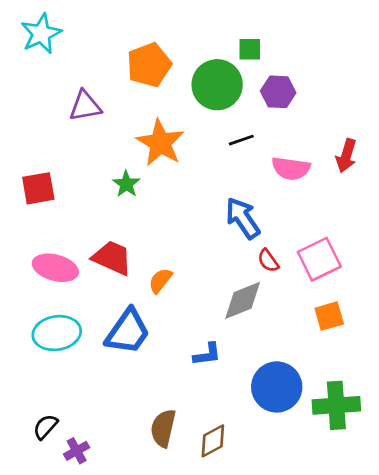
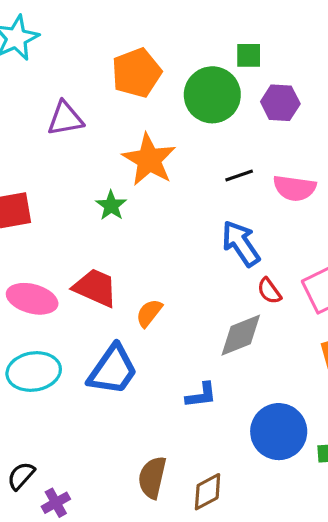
black line: (241, 140) -> (239, 175), moved

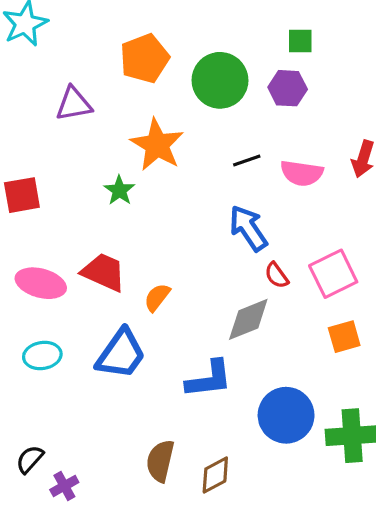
green square: (249, 55) -> (300, 41), moved
cyan ellipse: (34, 372) -> (42, 355), size x0.7
blue L-shape: (201, 395) -> (209, 379), size x1.5

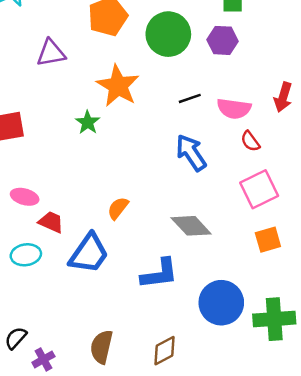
red trapezoid: (104, 272) -> (51, 222), moved, size x0.7
red semicircle: (277, 275) -> (250, 141), moved
pink ellipse: (41, 283) -> (25, 197), size x0.7
gray diamond: (248, 319) -> (191, 226), turned 69
brown semicircle: (160, 461) -> (101, 347), moved

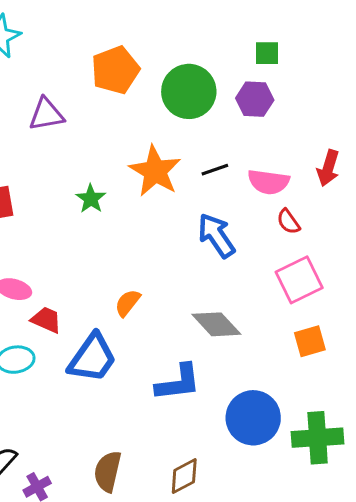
orange star: (118, 86) -> (155, 171), moved

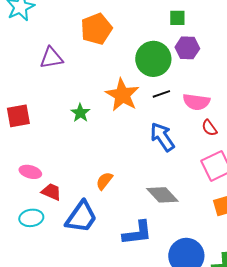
green square: (267, 53) -> (177, 18), moved
green circle: (189, 91) -> (153, 59), moved

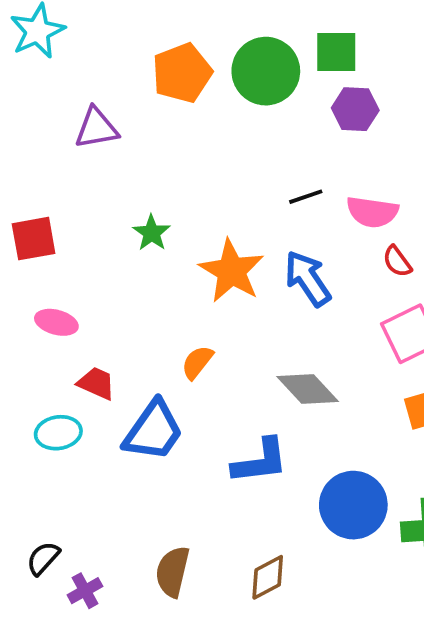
green square: (177, 18) -> (336, 52), size x1.4
green circle: (153, 59) -> (266, 71), moved
orange star: (122, 95) -> (232, 271), moved
pink ellipse: (30, 172) -> (56, 322), moved

